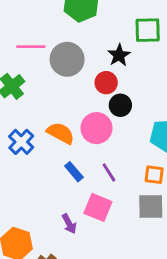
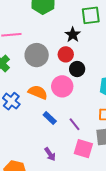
gray circle: (67, 59) -> (37, 55), moved
purple line: (109, 172) -> (75, 124), moved
pink square: (98, 207) -> (83, 149), moved

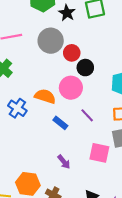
black star: (73, 35) -> (67, 13), moved
gray circle: (37, 55) -> (51, 41), moved
purple line: (75, 124) -> (87, 115), moved

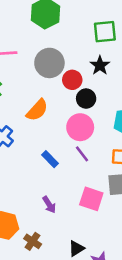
black star: (67, 13) -> (100, 65), moved
pink circle: (71, 88) -> (80, 127), moved
orange semicircle: (45, 96) -> (37, 110), moved, turned 108

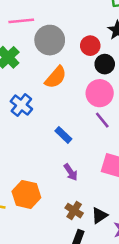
gray circle: (49, 63) -> (50, 40), moved
blue rectangle: (50, 159) -> (63, 135), moved
brown cross: (33, 241) -> (74, 211), moved

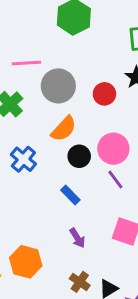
black circle: (105, 64) -> (79, 156), moved

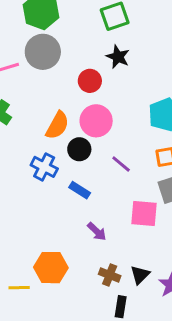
gray circle: (58, 86) -> (43, 52), moved
pink circle: (113, 149) -> (96, 121), moved
blue cross: (23, 159) -> (44, 167), moved

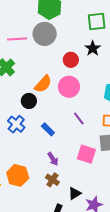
black circle: (79, 149) -> (29, 101), moved
blue cross: (44, 167) -> (16, 124), moved
brown cross: (110, 275) -> (52, 180), moved

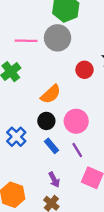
pink circle: (69, 87) -> (76, 121), moved
black circle: (29, 101) -> (46, 121), moved
purple line: (79, 119) -> (77, 150), moved

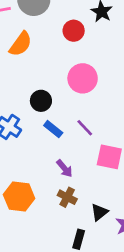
orange semicircle: (51, 94) -> (21, 44), moved
pink circle: (76, 121) -> (83, 78), moved

